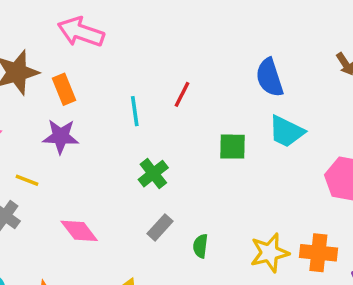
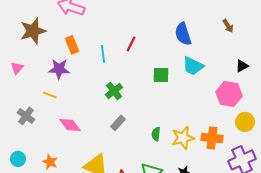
orange rectangle: (64, 89) -> (72, 45), moved
yellow line: (27, 180) -> (50, 95), moved
green semicircle: (200, 246) -> (156, 134), moved

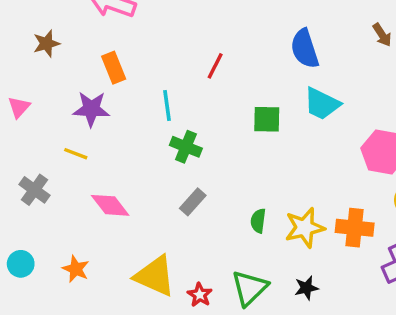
brown star: (33, 31) -> (47, 44), size x0.6
cyan line: (103, 54) -> (167, 105), moved
green cross: (114, 91) -> (186, 147), turned -30

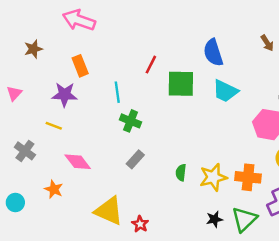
green square: (267, 119) -> (181, 84), moved, size x1.4
orange star: (76, 269) -> (54, 189), moved
green triangle: (250, 288) -> (244, 219), moved

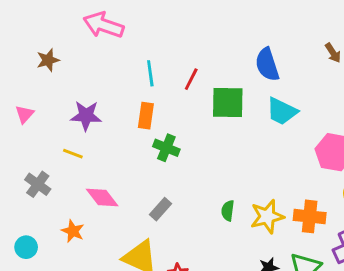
orange rectangle: (80, 66) -> (146, 116), moved, turned 30
cyan line: (117, 92) -> (150, 73), moved
gray rectangle: (135, 159) -> (161, 209), moved

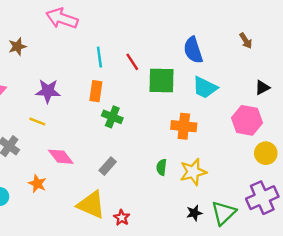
red line: (191, 79) -> (132, 62), turned -60
orange cross: (310, 216) -> (184, 126), moved

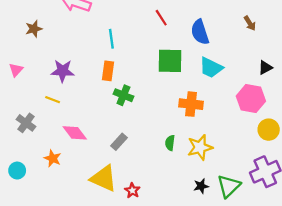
red line: (132, 62) -> (161, 18), moved

